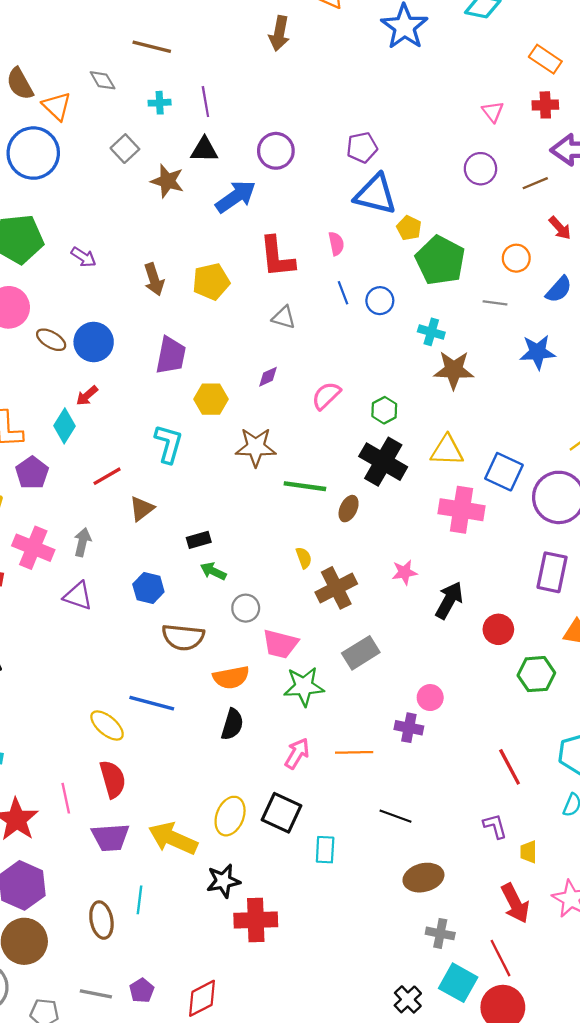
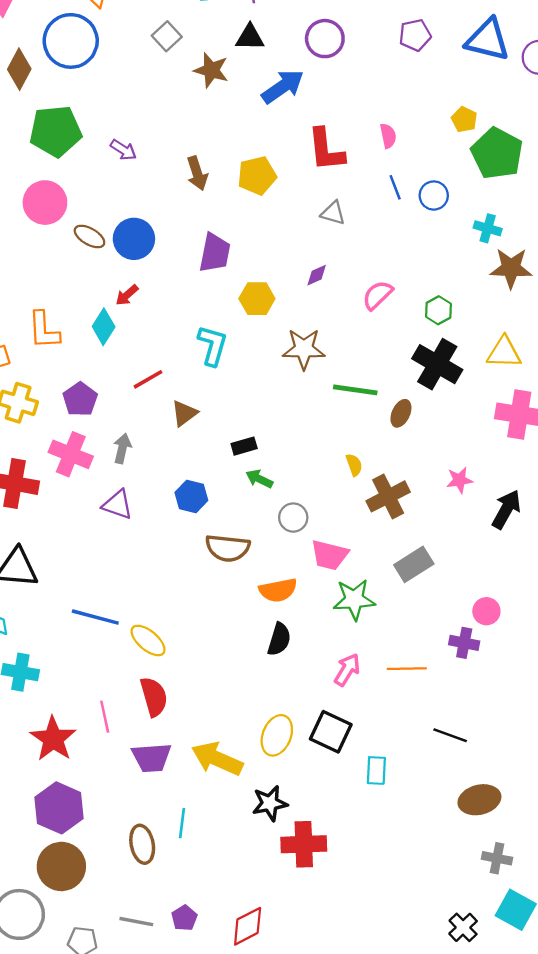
blue triangle: (375, 194) -> (488, 40), moved
purple pentagon: (32, 473) -> (80, 399), moved
blue line: (152, 703) -> (95, 617), moved

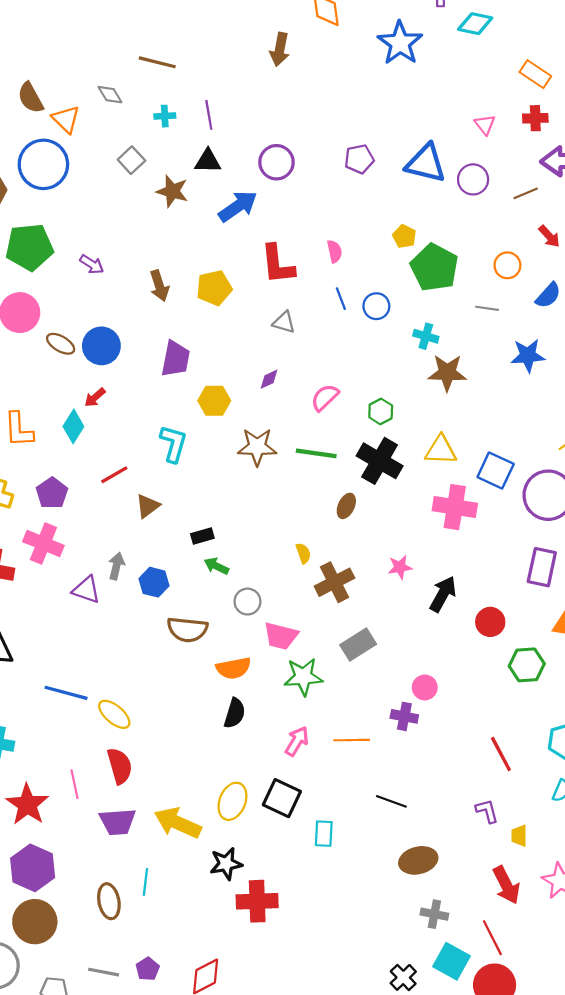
green line: (355, 390) -> (316, 453), moved
gray arrow: (122, 448) -> (116, 566), moved

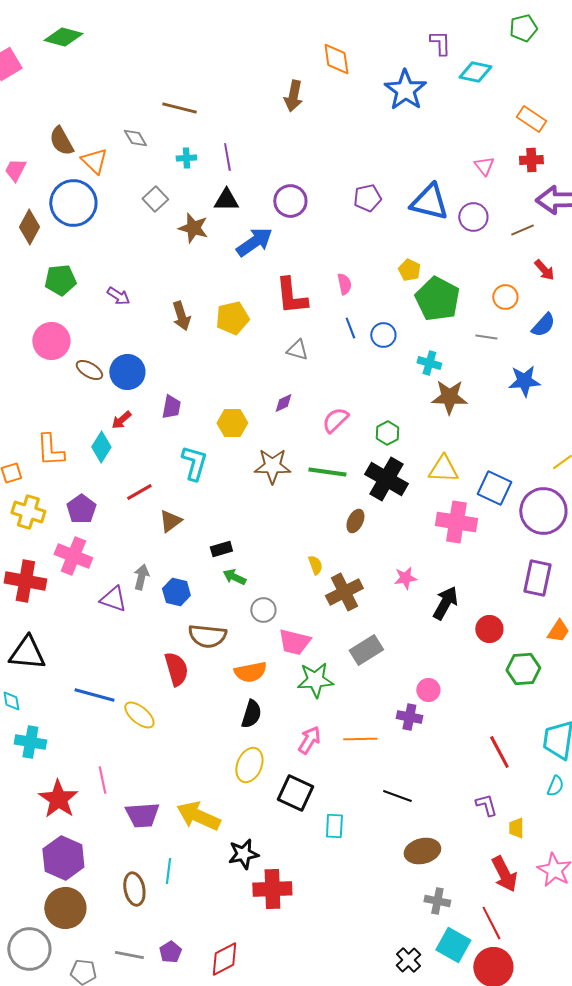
green pentagon: (29, 247) -> (60, 280), size x0.7
purple trapezoid: (176, 359) -> (171, 407), moved, size x0.7
red semicircle: (120, 766) -> (176, 669), moved
yellow ellipse: (232, 801) -> (249, 765), moved

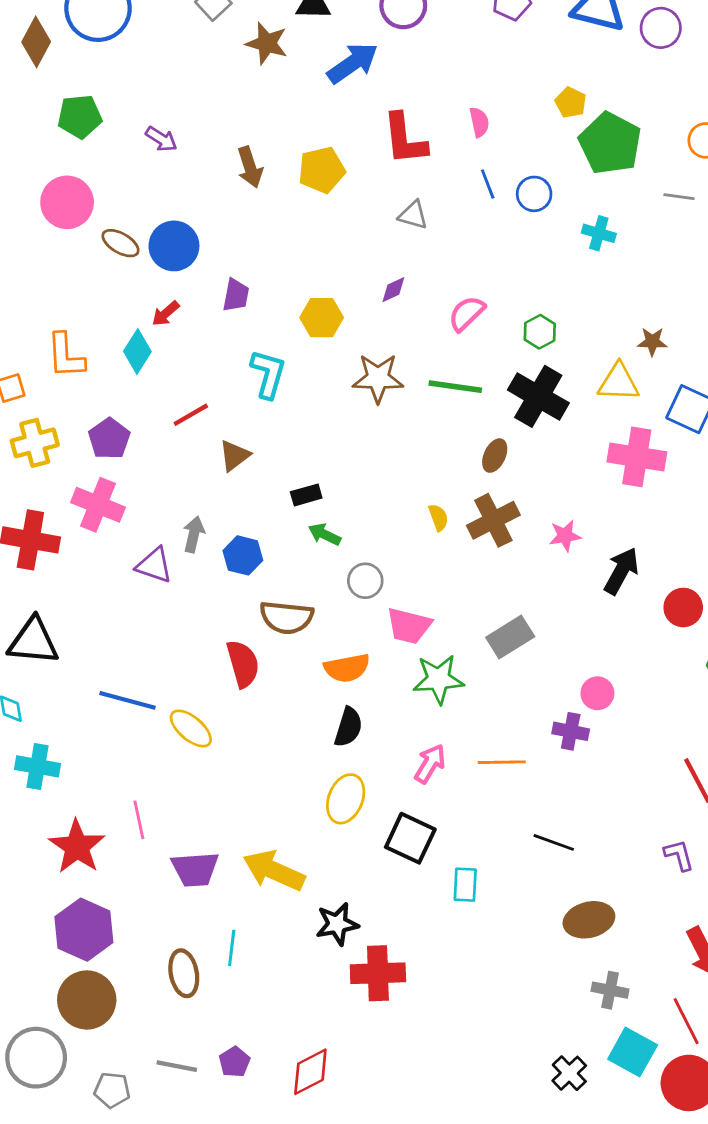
brown star: (449, 397) -> (652, 342), moved, size x0.6
yellow cross: (28, 512) -> (35, 443), turned -32
brown cross: (344, 592) -> (493, 520), moved

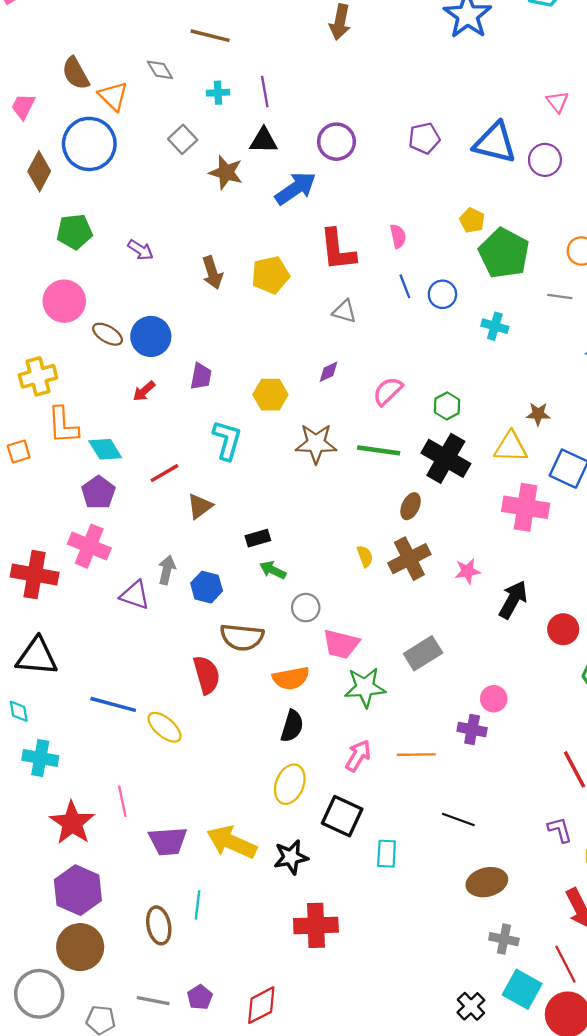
cyan diamond: (137, 351) -> (105, 449), moved, turned -64
yellow cross: (35, 443) -> (38, 376), moved
black star: (337, 924) -> (291, 857), moved

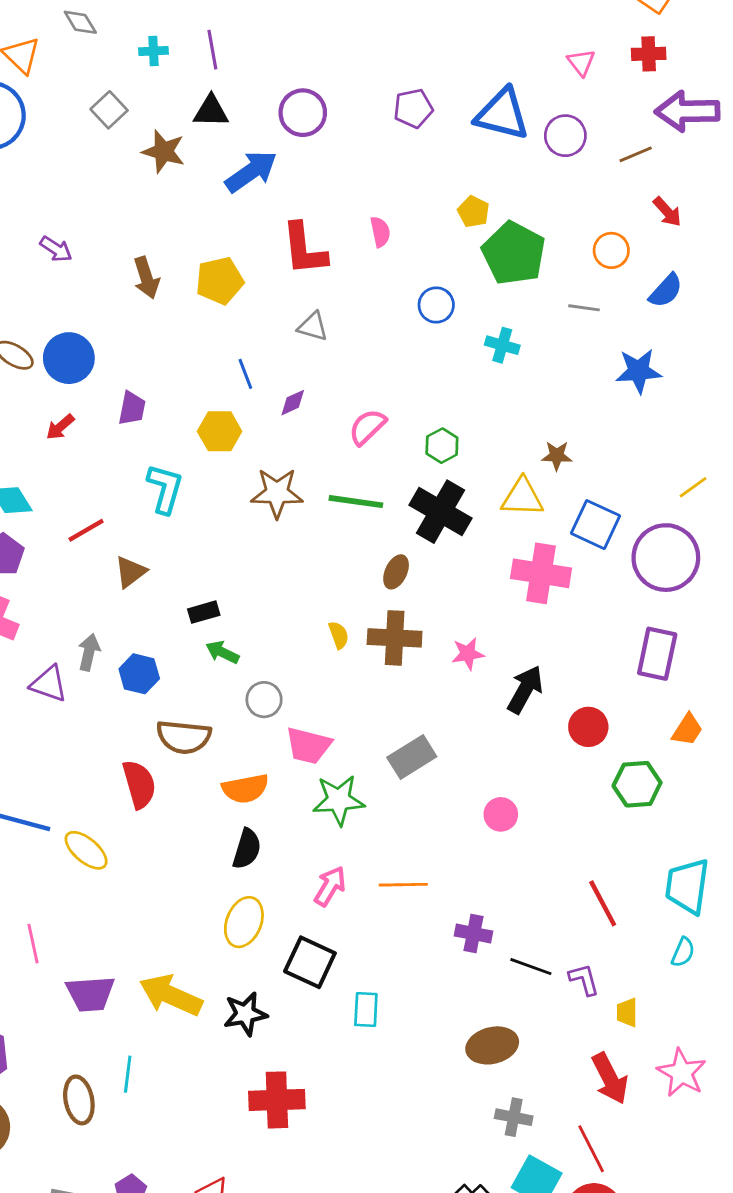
blue line: (405, 286) -> (245, 374), moved
brown cross: (409, 559) -> (395, 638), turned 30
purple cross: (472, 729) -> (474, 934), moved
black line: (458, 819) -> (531, 967), moved

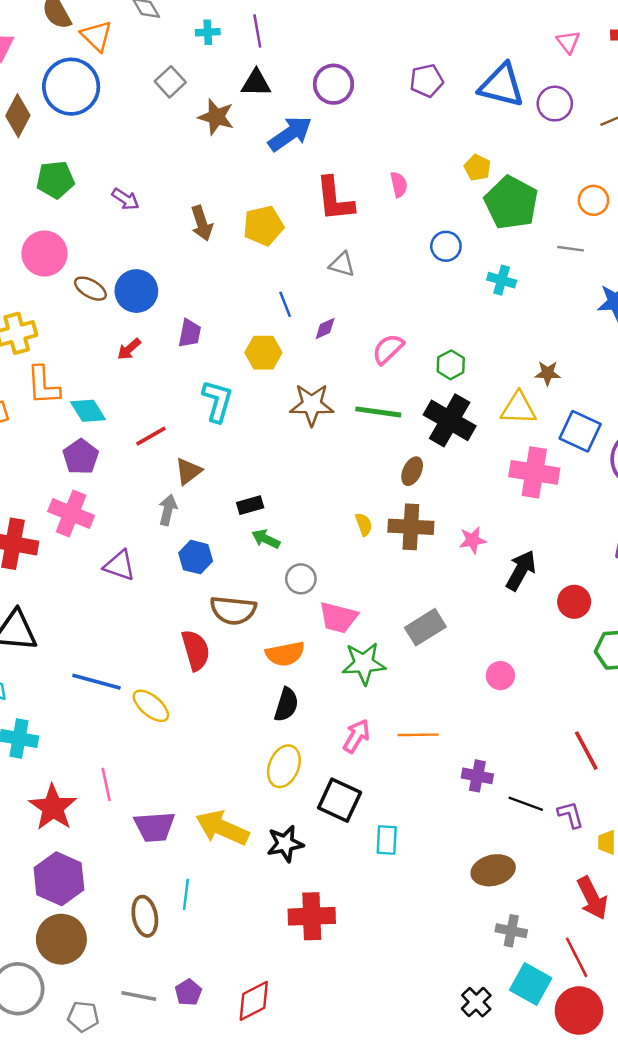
gray arrow: (89, 652) -> (168, 510), moved

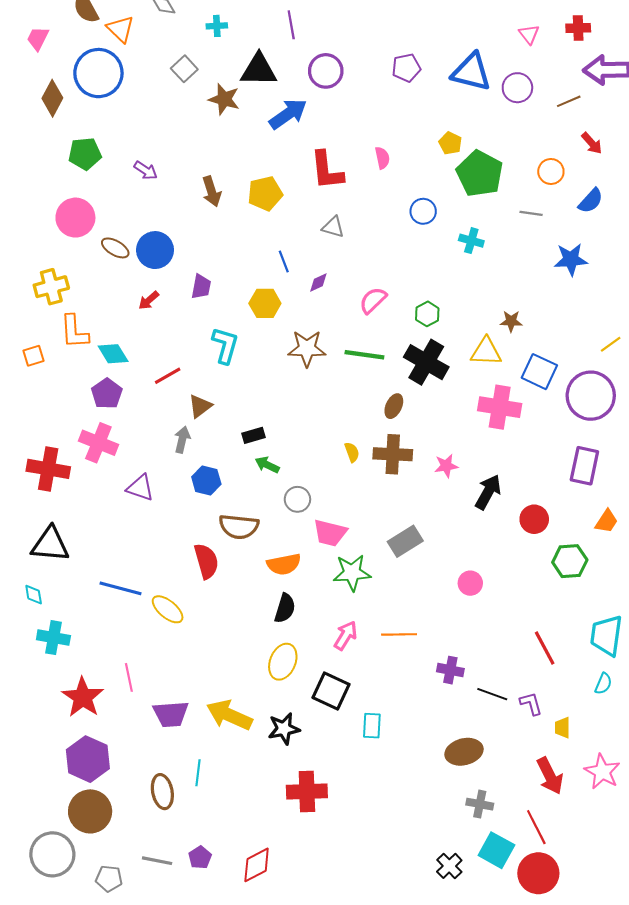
purple line: (257, 31) -> (291, 25), moved
black triangle: (256, 83) -> (259, 70), size x1.4

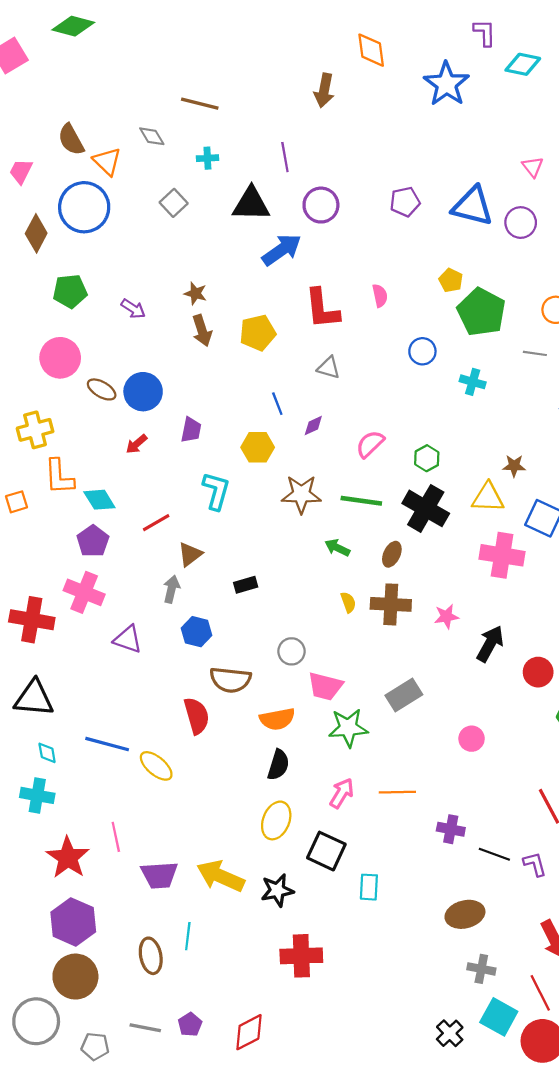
brown star: (224, 99) -> (195, 293), moved, size x0.7
green arrow: (267, 465) -> (337, 548), moved
cyan diamond: (34, 595) -> (47, 753), moved

